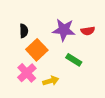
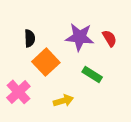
red semicircle: (88, 31) -> (110, 38), turned -112
pink cross: (27, 73) -> (18, 92), moved

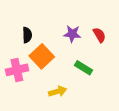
purple star: (80, 37) -> (72, 34), size x0.7
pink cross: (18, 92) -> (17, 70), moved, turned 30

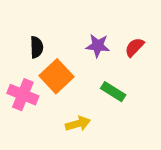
red semicircle: (99, 35) -> (134, 47), turned -105
pink cross: (17, 70) -> (23, 95), turned 35

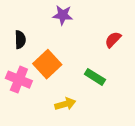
purple star: (98, 46) -> (63, 15), moved
black semicircle: (37, 47) -> (20, 40), moved

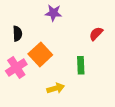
green rectangle: (95, 77) -> (81, 65), turned 56
pink cross: (19, 80) -> (16, 68), turned 35

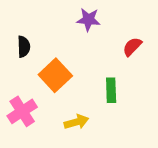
purple star: (53, 13) -> (88, 20), moved
pink cross: (16, 68) -> (22, 111), moved

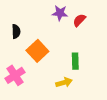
red semicircle: (132, 47) -> (79, 20), moved
yellow arrow: (76, 122) -> (64, 83), moved

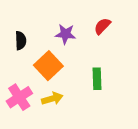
purple star: (60, 13) -> (65, 34), moved
yellow arrow: (64, 83) -> (52, 99), moved

